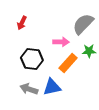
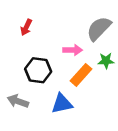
gray arrow: (29, 89) -> (18, 101), moved

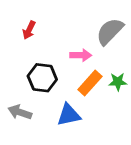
green star: (106, 61) -> (118, 82), moved

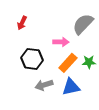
gray arrow: (20, 112) -> (44, 85), moved, turned -36
blue triangle: (69, 115) -> (71, 87), moved

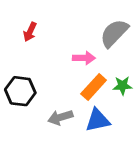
black hexagon: (32, 59) -> (20, 91), moved

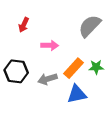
pink arrow: (84, 58) -> (50, 45), moved
gray arrow: (60, 117) -> (48, 79), moved

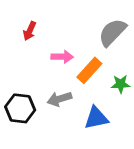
orange rectangle: (73, 68) -> (89, 70), moved
black hexagon: (16, 71) -> (20, 108), moved

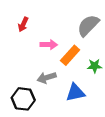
black hexagon: (20, 108) -> (23, 99), moved

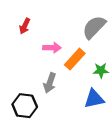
gray arrow: (47, 78) -> (50, 83), turned -54
blue triangle: (75, 93) -> (94, 99), moved

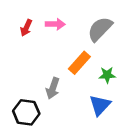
pink arrow: (52, 48) -> (55, 24), moved
blue triangle: (94, 99) -> (100, 105), turned -35

